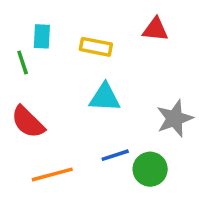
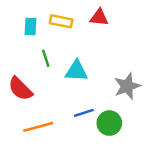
red triangle: (155, 29) -> (99, 18), moved
yellow rectangle: (96, 47) -> (61, 21), moved
green line: (23, 63) -> (46, 58), moved

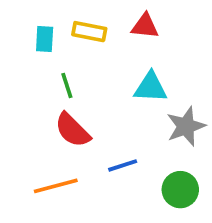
cyan triangle: (76, 71) -> (151, 87), moved
red semicircle: (20, 89) -> (72, 130), moved
green circle: (109, 123) -> (180, 190), moved

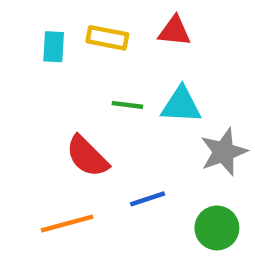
green line: (67, 85) -> (127, 105), moved, turned -65

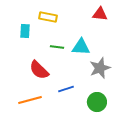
red triangle: (174, 31) -> (100, 14), moved
cyan rectangle: (54, 47) -> (25, 31), moved

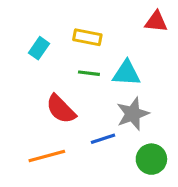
yellow rectangle: (48, 17) -> (87, 37), moved
cyan rectangle: (25, 31) -> (39, 48), turned 32
gray star: (100, 68) -> (133, 114), moved

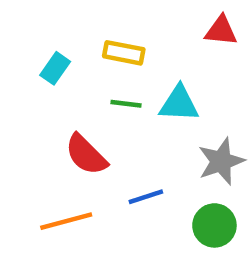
gray star: (133, 114) -> (221, 161), moved

